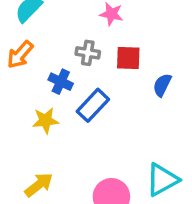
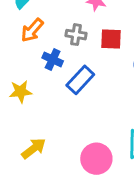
orange arrow: (20, 55) -> (32, 30), moved
yellow star: (45, 121) -> (21, 92), moved

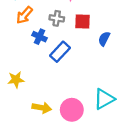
yellow star: (21, 92) -> (16, 80), moved
yellow arrow: (34, 148) -> (42, 108), moved, turned 48

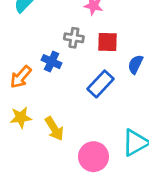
orange arrow: (24, 15) -> (21, 77), moved
blue rectangle: (60, 52) -> (100, 84), moved
yellow arrow: (42, 108) -> (54, 129), moved, turned 48

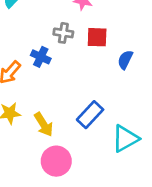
blue rectangle: (100, 84) -> (90, 115), moved
pink circle: (93, 157) -> (56, 161), moved

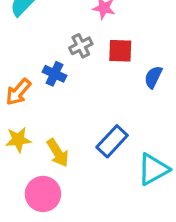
gray cross: (63, 33) -> (81, 46), turned -36
pink circle: (56, 161) -> (43, 194), moved

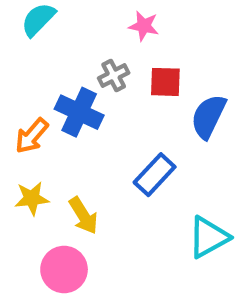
blue cross: (54, 74) -> (79, 112), size x1.5
blue semicircle: (153, 77) -> (208, 116), size x1.5
blue rectangle: (112, 141) -> (155, 175), moved

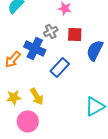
blue rectangle: (155, 175) -> (60, 67), moved
yellow star: (32, 198) -> (14, 97), moved

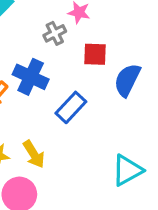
gray cross: (51, 31) -> (55, 33), moved

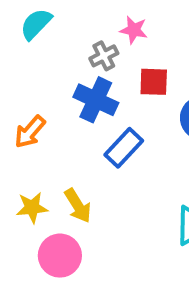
blue cross: (31, 77) -> (96, 100), moved

